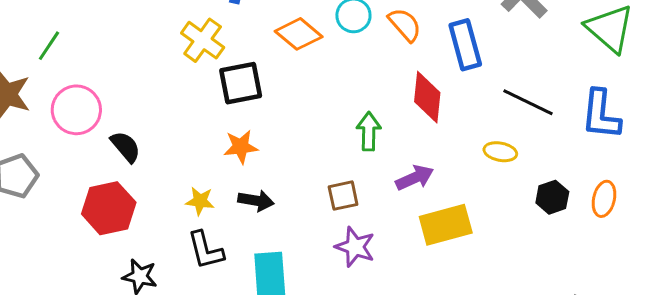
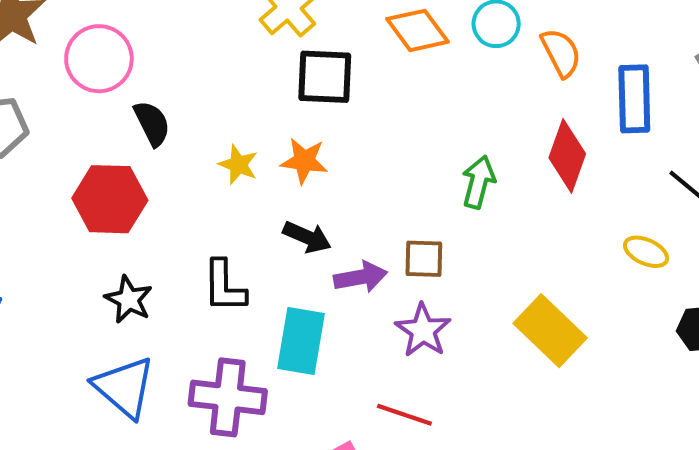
purple arrow: (415, 178) -> (361, 277), moved
yellow star: (200, 201) -> (238, 165), moved
yellow rectangle: (446, 225) -> (550, 331), turned 45

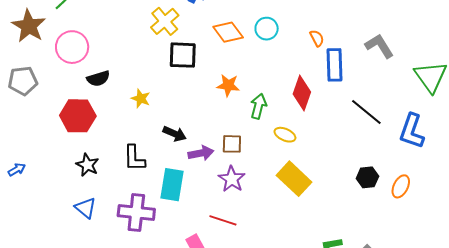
orange semicircle: (561, 53) -> (317, 38), moved, size x0.7
black semicircle: (152, 123) -> (98, 79), turned 100
orange star: (304, 161) -> (228, 85), moved
yellow ellipse: (646, 252) -> (285, 135), moved
blue triangle: (124, 387) -> (86, 208), size x0.7

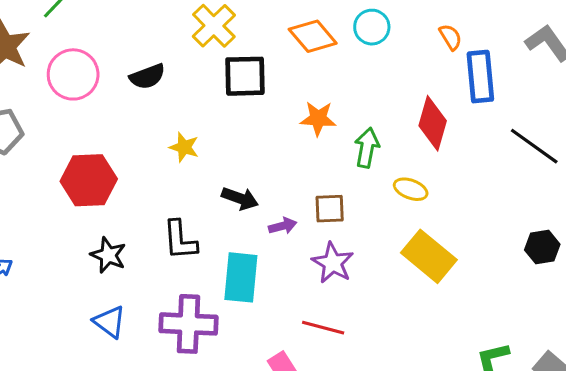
black semicircle: (98, 79) -> (147, 77), moved
purple arrow: (201, 153) -> (283, 226), size x0.7

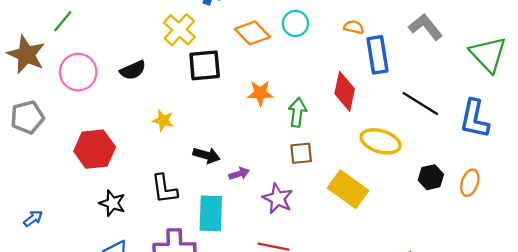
orange semicircle: (451, 37) -> (354, 27), turned -42
yellow ellipse: (411, 189) -> (381, 141), moved, size x1.6
brown square: (330, 209) -> (301, 153), moved

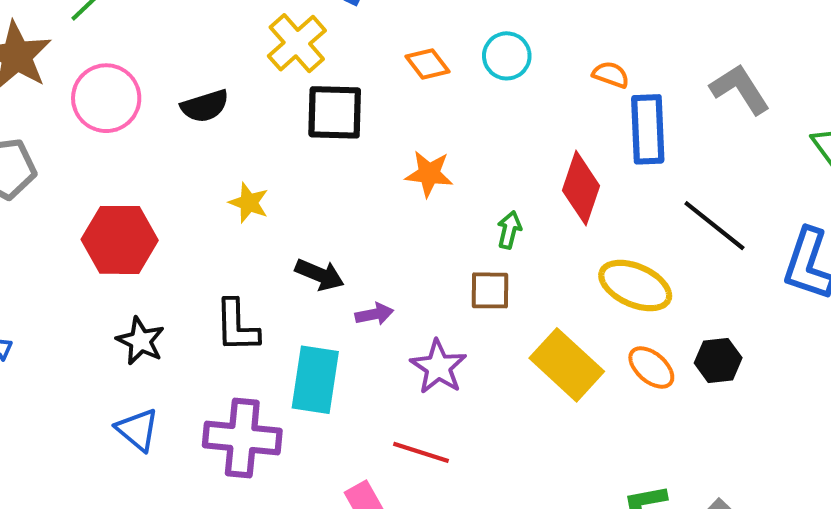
orange diamond: (252, 33) -> (428, 64), size x0.7
green arrow: (297, 112) -> (509, 230), moved, size x0.7
orange ellipse: (470, 183) -> (651, 367), moved, turned -75

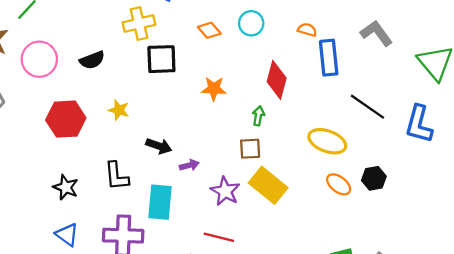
yellow cross: (297, 43) -> (139, 24), turned 32
red diamond: (581, 188) -> (277, 80), moved
red hexagon: (120, 240) -> (66, 119), moved
yellow rectangle: (567, 365) -> (268, 185), moved

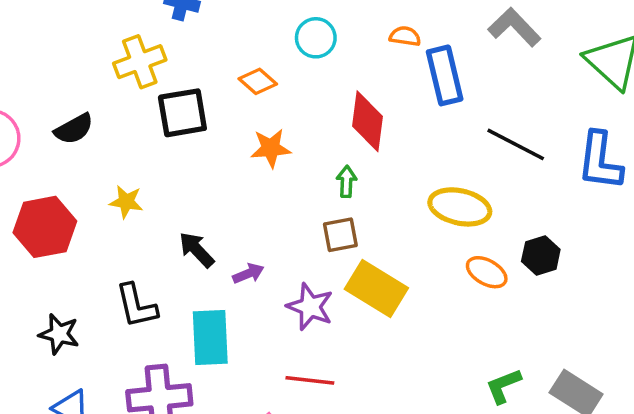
orange diamond: (209, 30) -> (258, 81), moved
black arrow: (159, 146) -> (197, 250), turned -145

